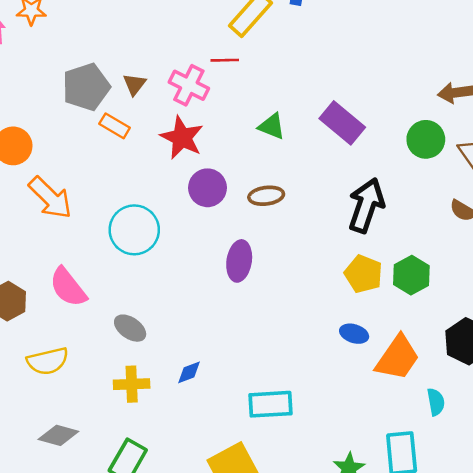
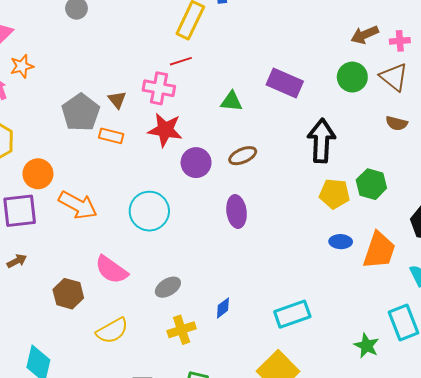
gray ellipse: (130, 328) -> (168, 287), turned -50

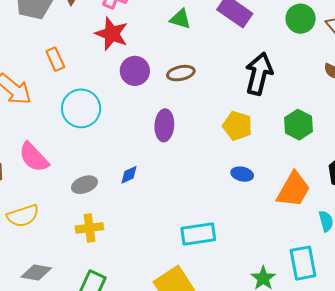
orange rectangle: (111, 136) -> (55, 59), moved, turned 40
yellow pentagon: (334, 194) -> (237, 126), moved
blue ellipse: (341, 242) -> (242, 174), moved
blue diamond: (223, 308) -> (129, 175), moved

